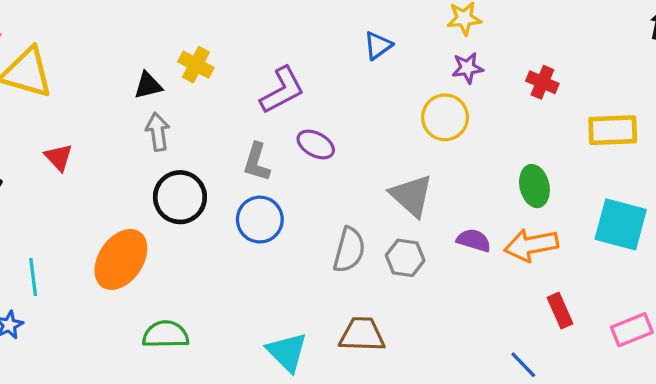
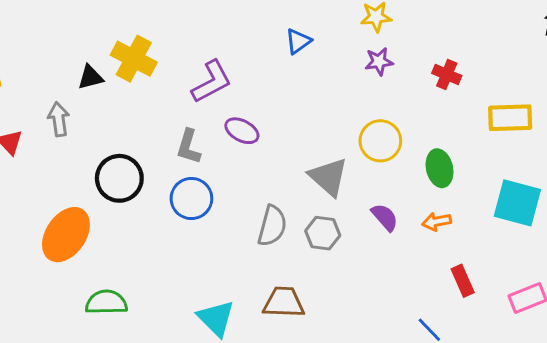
yellow cross: (196, 65) -> (134, 59), size x1.4
yellow circle: (445, 117) -> (380, 141), moved
gray arrow: (158, 132) -> (59, 119), moved
purple semicircle: (474, 240) -> (385, 217), turned 32
orange arrow: (531, 245) -> (437, 222), size x0.6

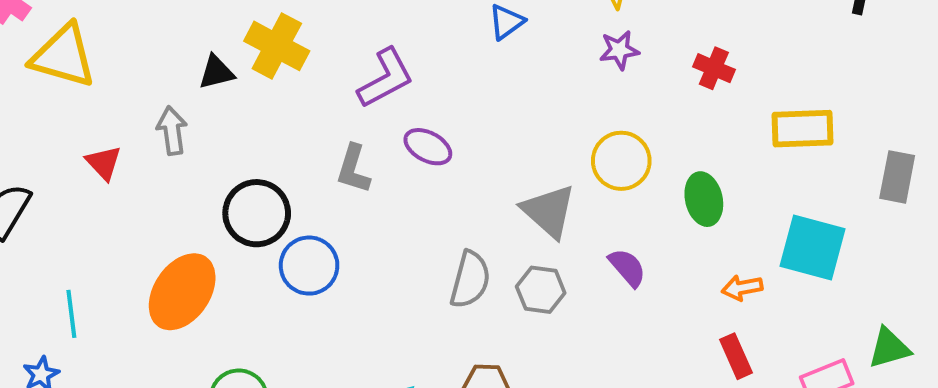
blue circle: (191, 199) -> (309, 266), moved
orange arrow: (437, 222) -> (742, 288), moved

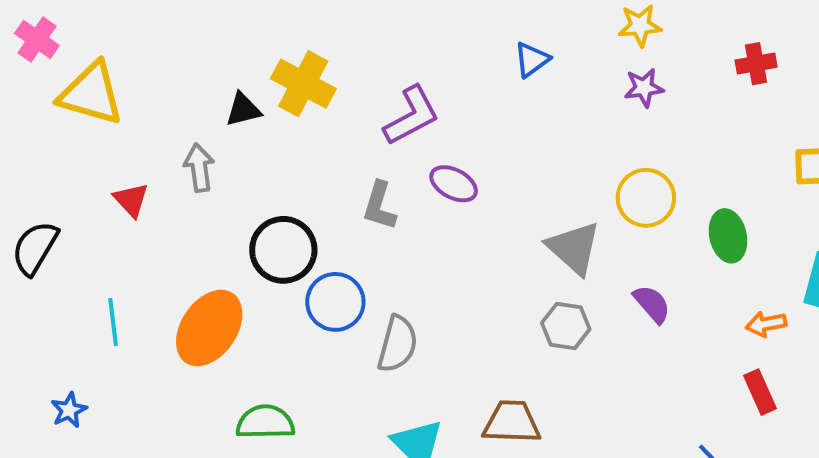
red cross: (714, 68) -> (756, 64), moved, turned -33
gray semicircle: (470, 280) -> (398, 344), moved
cyan line: (71, 314) -> (113, 322), moved

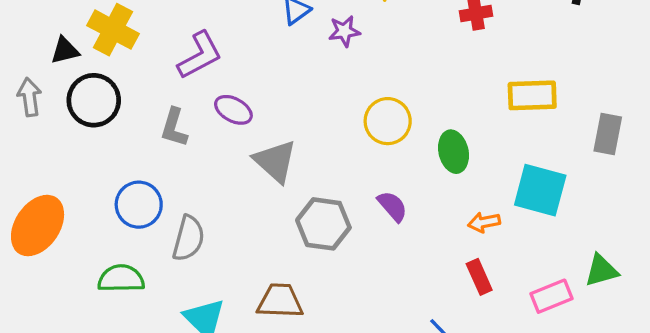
purple star: (644, 88) -> (344, 31), moved
gray triangle: (574, 248) -> (275, 161), moved
black circle: (283, 250) -> (94, 100), moved
gray hexagon: (566, 326) -> (323, 224), size x1.4
green semicircle: (265, 422) -> (121, 279), moved

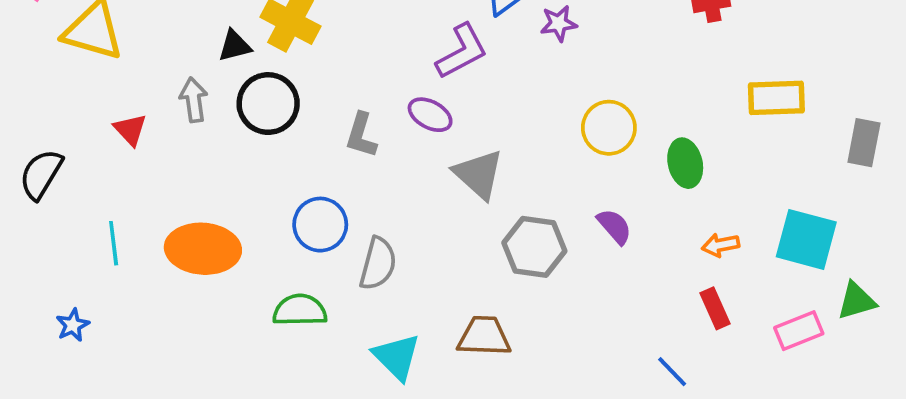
purple L-shape: (200, 55) -> (462, 51), moved
cyan square: (540, 190) -> (806, 239), moved
orange ellipse: (38, 226) -> (203, 249), turned 60

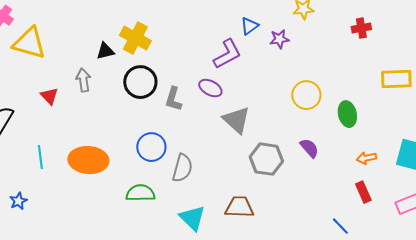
black circle: (268, 104) -> (140, 82), moved

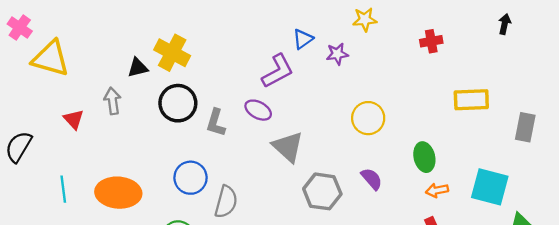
green ellipse: (347, 114) -> (424, 157), moved

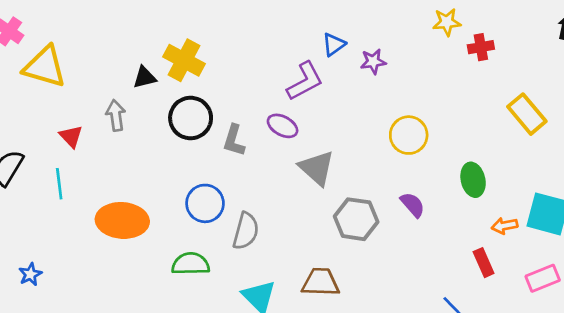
yellow star: (365, 19) -> (447, 22), moved
yellow rectangle: (471, 100) -> (527, 114), turned 52
cyan line: (63, 189) -> (59, 184), moved
orange arrow: (437, 190) -> (505, 226), moved

